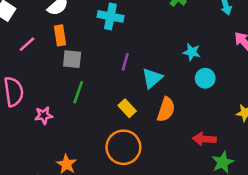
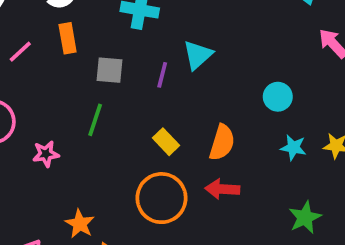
cyan star: (192, 52) -> (293, 148), moved
gray square: (72, 59) -> (109, 70), moved
cyan triangle: (152, 78) -> (198, 55), moved
red arrow: (204, 139) -> (222, 189), moved

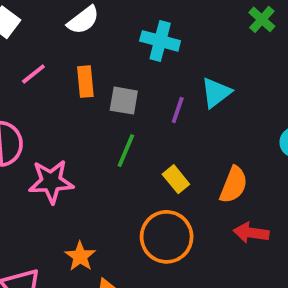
orange rectangle: (68, 38) -> (85, 82), moved
green line: (95, 120) -> (126, 151), moved
pink star: (46, 154) -> (51, 182), size x1.6
red arrow: (222, 189) -> (251, 233), moved

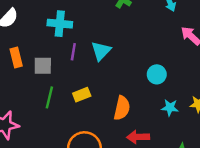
purple line: (178, 110) -> (73, 52), moved
yellow rectangle: (176, 179) -> (82, 95), moved, turned -63

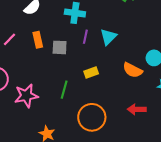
green line: (49, 97) -> (64, 90), moved
orange semicircle: (122, 108) -> (133, 70), moved, turned 102

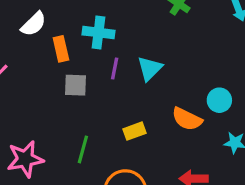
orange rectangle: (38, 40) -> (61, 49), moved
yellow rectangle: (91, 72) -> (134, 131), moved

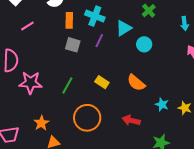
cyan triangle: (150, 68) -> (124, 28), moved
cyan circle: (219, 100) -> (144, 44), moved
yellow rectangle: (134, 131) -> (102, 82), turned 40

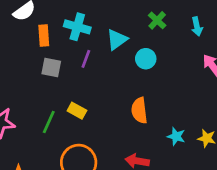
green cross: (149, 11) -> (157, 20), moved
yellow rectangle: (102, 82) -> (77, 111), moved
orange semicircle: (136, 83) -> (139, 110), turned 48

